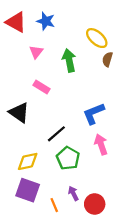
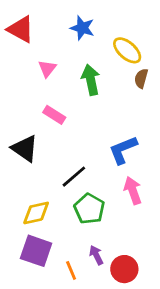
blue star: (46, 21) -> (82, 28), moved

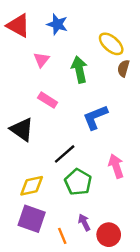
blue star: (82, 28) -> (57, 24), moved
blue L-shape: (123, 150) -> (95, 117), moved

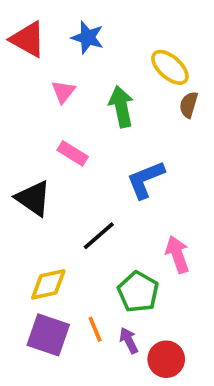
green pentagon: (78, 182) -> (138, 292), moved
orange line: (62, 236) -> (95, 329), moved

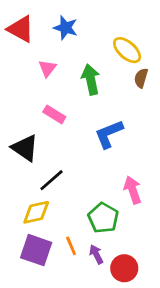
black line: (99, 236) -> (52, 180), moved

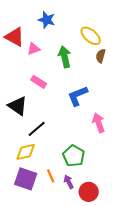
red triangle: (21, 29) -> (15, 37), moved
pink triangle: (47, 68) -> (34, 49), turned 32
pink arrow: (133, 190) -> (99, 123), moved

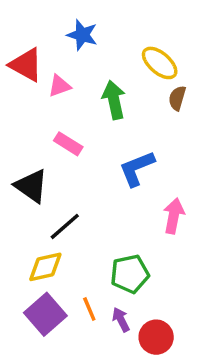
pink arrow: (99, 123) -> (174, 216), turned 30
green pentagon: (74, 156) -> (130, 274), turned 30
purple square: (26, 179) -> (45, 314), turned 30

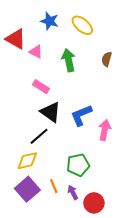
yellow ellipse: (160, 63) -> (82, 25), moved
pink triangle: (59, 86) -> (36, 52), turned 48
blue L-shape: (137, 168) -> (81, 115), moved
black triangle: (31, 186) -> (51, 112), moved

